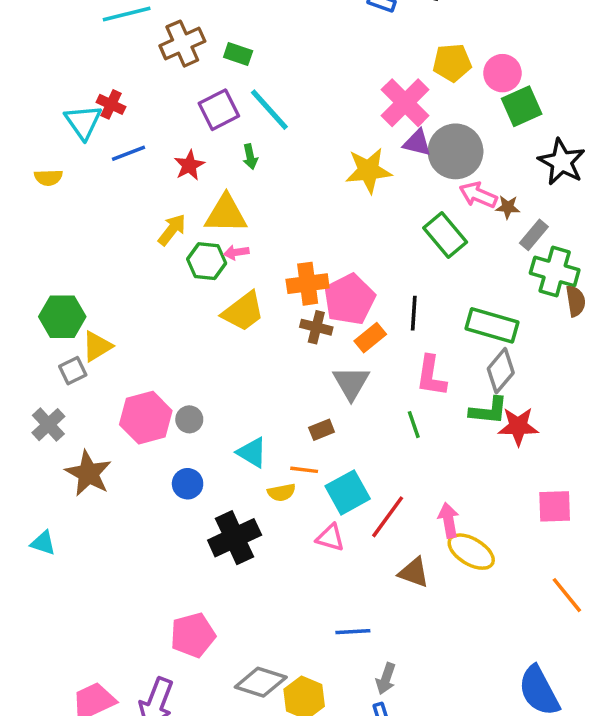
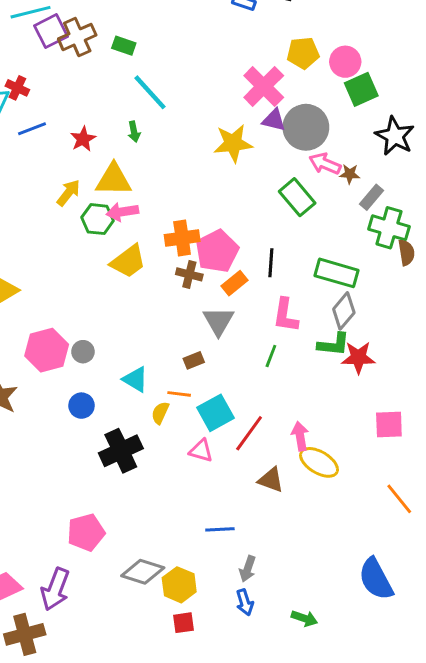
purple square: (219, 110) -> (51, 31), moved
pink arrow: (236, 252) -> (122, 212), size x1.5
green line: (414, 425) -> (271, 356), turned 40
yellow semicircle: (282, 492) -> (160, 413), turned 125

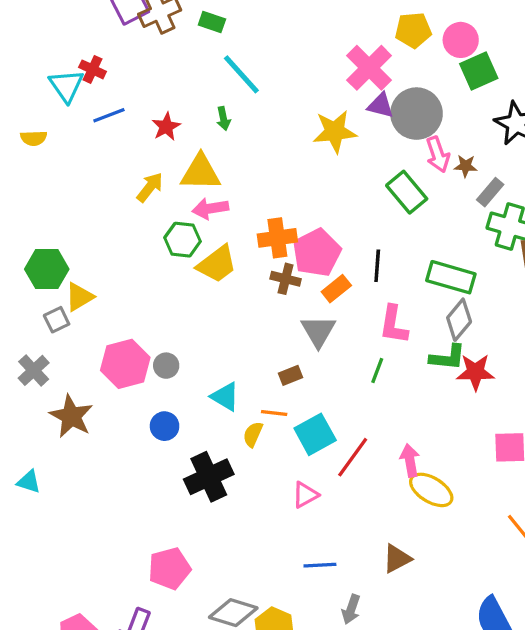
pink arrow: (325, 164) -> (438, 154), turned -132
green hexagon: (98, 219) -> (183, 240), moved
pink triangle: (201, 451) -> (305, 495), moved, turned -45
brown triangle: (271, 480) -> (397, 559), moved, turned -48

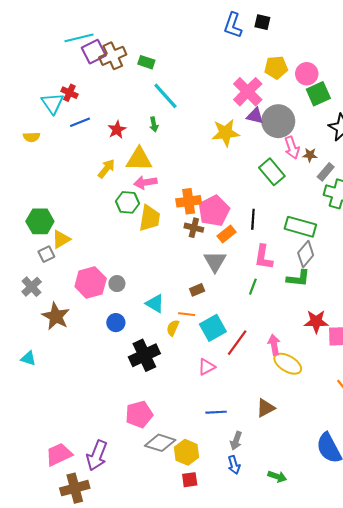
yellow trapezoid: (217, 264) -> (150, 218), turned -44
red star: (475, 372) -> (316, 322), moved
pink pentagon: (169, 568) -> (139, 414), moved

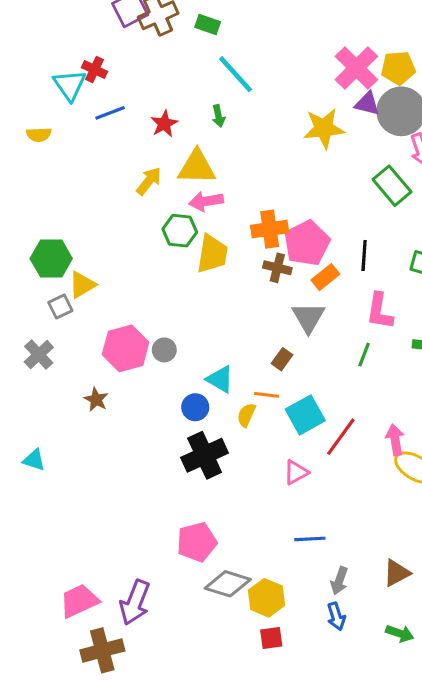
yellow pentagon: (276, 67) -> (398, 68), moved
brown rectangle: (197, 290) -> (282, 359), turned -32
brown star: (56, 316) -> (96, 399), moved, size x0.6
blue circle: (116, 323) -> (195, 407), moved
brown triangle: (266, 408) -> (397, 573), moved

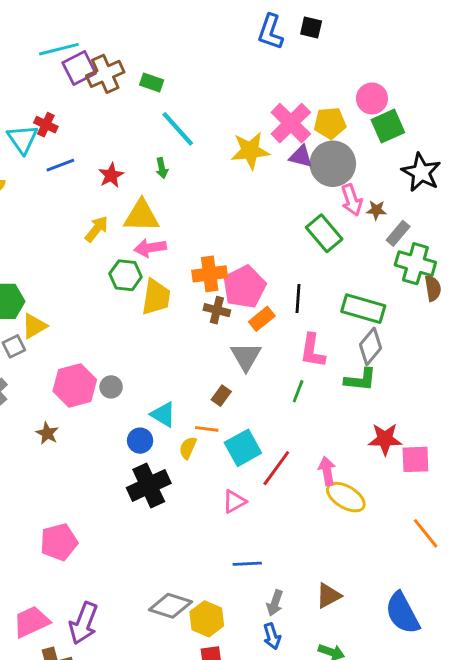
yellow star: (324, 128) -> (250, 151), moved
pink pentagon: (197, 542) -> (59, 542), moved

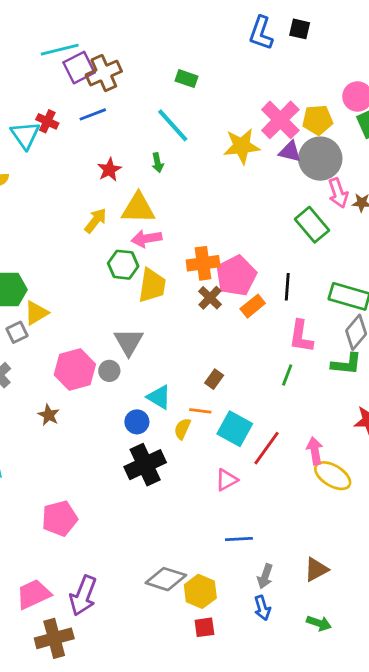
green rectangle: (152, 83) -> (187, 79), moved
blue line: (60, 165) -> (93, 114), moved
brown cross: (217, 310) -> (210, 298), turned 30
gray triangle: (246, 356) -> (129, 342), moved
cyan square: (243, 448) -> (235, 429), turned -32

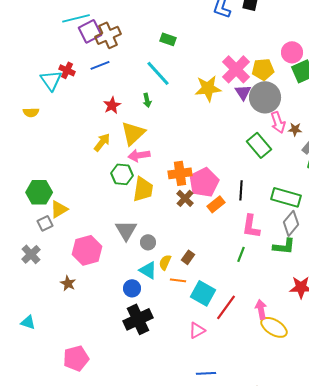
purple triangle: (290, 152) -> (243, 92), turned 42
yellow triangle: (138, 208) -> (133, 133), turned -44
gray circle: (109, 371) -> (148, 242), moved
yellow semicircle: (182, 429) -> (165, 262), moved

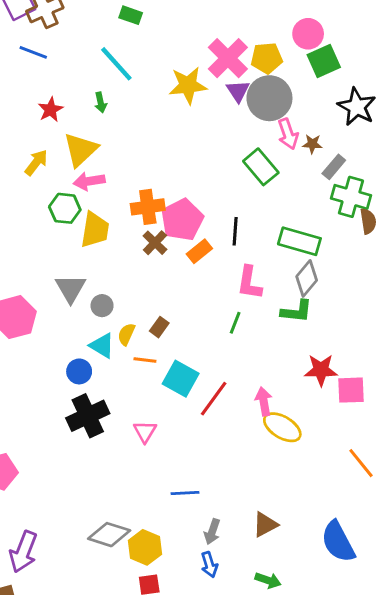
blue line: (100, 65) -> (33, 52), turned 42
pink triangle: (197, 330) -> (145, 432), moved, turned -30

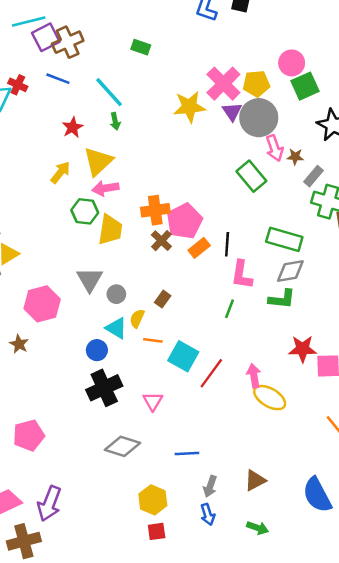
cyan line: (116, 64) -> (109, 92), moved
black line: (235, 231) -> (227, 244), moved
gray diamond: (307, 278) -> (290, 271), turned 40
brown rectangle: (159, 327) -> (163, 299), moved
gray diamond: (109, 535) -> (122, 446), moved

